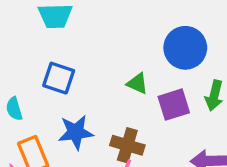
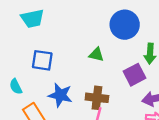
purple square: (174, 105) -> (134, 75), moved
blue star: (76, 132) -> (60, 95), turned 30

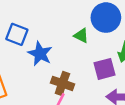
green triangle: (96, 55) -> (81, 36), moved
blue star: (60, 95) -> (40, 54), moved

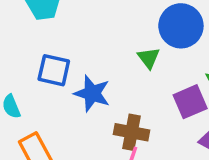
green triangle: (81, 36) -> (149, 58), turned 35

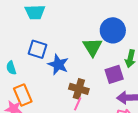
green triangle: (149, 58) -> (93, 47), size x1.5

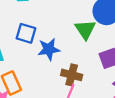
blue star: (58, 65) -> (49, 49), turned -30

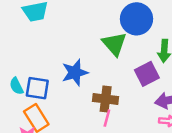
blue square: (26, 33) -> (37, 88), moved

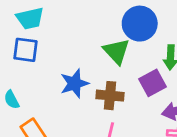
blue square: (37, 88) -> (26, 50), moved
brown cross: (106, 99) -> (110, 96), moved

